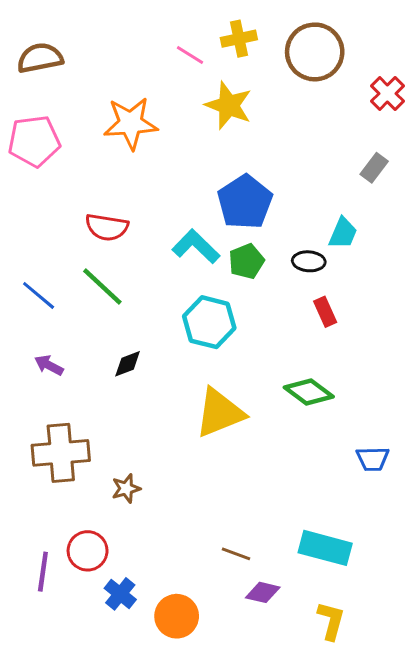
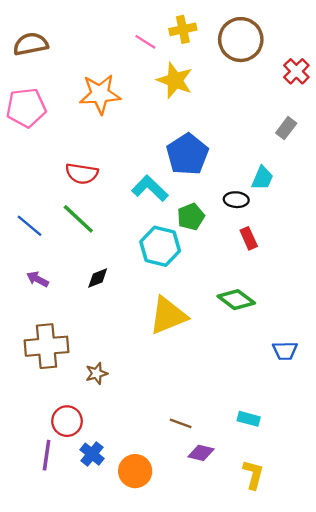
green pentagon: (246, 261) -> (191, 217), moved
cyan rectangle: (325, 548) -> (249, 419), size x0.6
purple line: (43, 572) -> (47, 455), moved

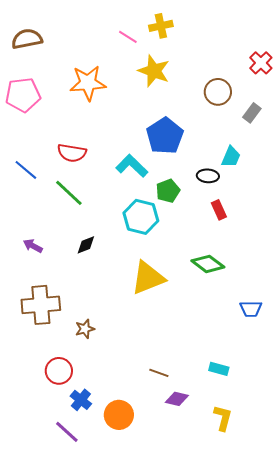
brown circle: (241, 40) -> (218, 92), moved, size x0.7
blue line: (30, 226) -> (26, 170), moved
purple line: (47, 455) -> (67, 432), moved, turned -56

